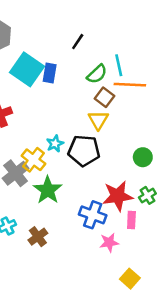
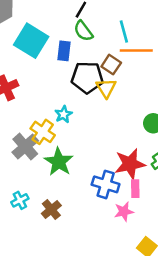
blue rectangle: (50, 73) -> (64, 51), moved
green semicircle: (97, 74) -> (83, 31), moved, turned 100
black pentagon: (84, 151) -> (87, 77), moved
pink rectangle: (131, 220) -> (135, 189), moved

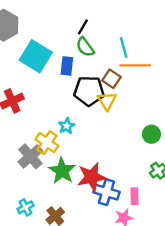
red star: (130, 164) -> (92, 177), moved

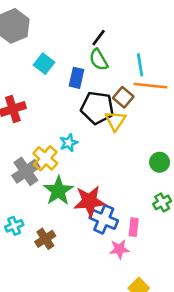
cyan square: (36, 56) -> (44, 64), size x0.6

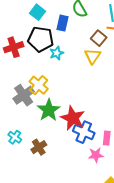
black pentagon: (97, 108) -> (41, 39), moved
cyan star: (69, 143) -> (57, 53), moved
red star: (89, 201) -> (73, 118), turned 30
cyan cross: (14, 226) -> (15, 137), turned -32

